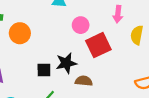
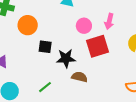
pink arrow: (118, 14) -> (109, 21), moved
black square: (44, 70) -> (45, 47), moved

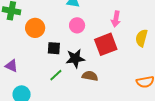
pink circle: (84, 26) -> (77, 25), moved
green line: (45, 87) -> (56, 75), moved

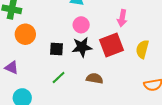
orange circle: (35, 28) -> (25, 34), moved
yellow semicircle: (142, 38) -> (142, 49), moved
black star: (75, 58) -> (82, 47), moved

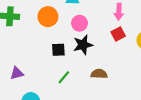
orange circle: (25, 34) -> (48, 17), moved
red square: (111, 45) -> (118, 34), moved, size x0.6
purple triangle: (12, 68) -> (17, 73), turned -32

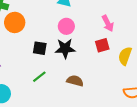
pink arrow: (119, 12) -> (108, 23), turned -42
orange circle: (48, 17) -> (15, 22), moved

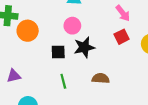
pink circle: (66, 26) -> (72, 26), moved
green line: (39, 77) -> (63, 81), turned -56

